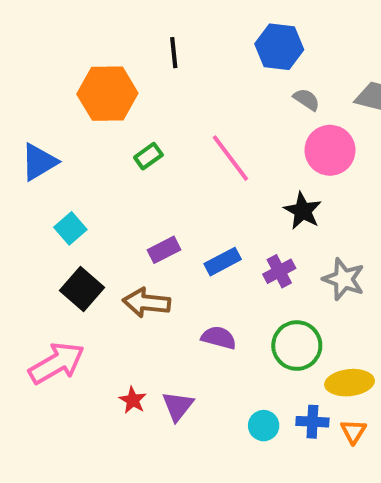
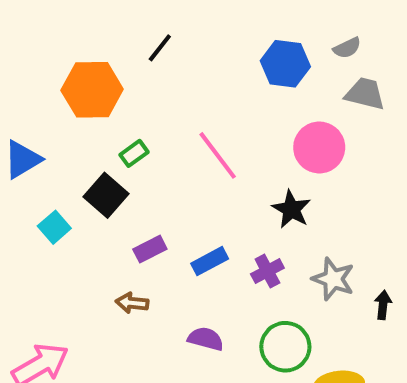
blue hexagon: (279, 47) -> (285, 64), moved
black line: (174, 53) -> (160, 48), turned 44
gray semicircle: (307, 99) -> (347, 48), moved, turned 120
black square: (82, 289) -> (106, 195), moved
brown arrow: (146, 303) -> (132, 303), size x0.7

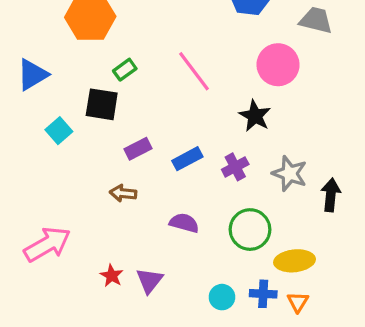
black square: (106, 195) -> (102, 104), turned -32
black arrow: (383, 305) -> (331, 195), size x1.4

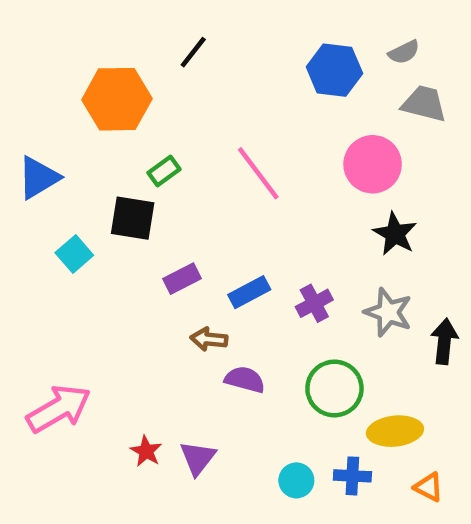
black star: (255, 116) -> (395, 234), moved
brown arrow: (123, 193) -> (209, 339), moved
orange triangle: (298, 302) -> (429, 487), moved, turned -35

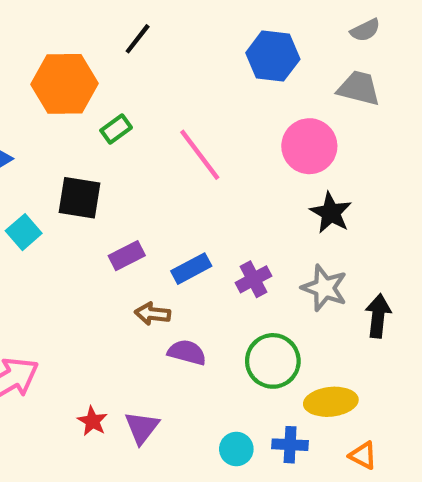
gray semicircle: (404, 52) -> (365, 30), moved
green rectangle: (164, 171) -> (116, 129), moved

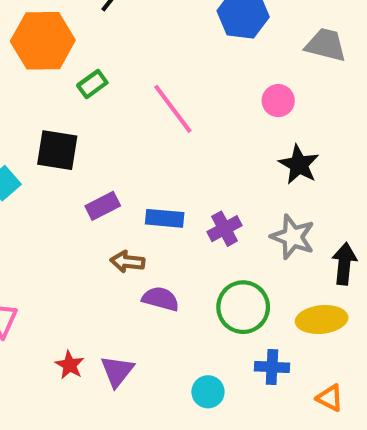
pink circle: (309, 146) -> (278, 101), size x0.6
blue rectangle: (191, 269) -> (165, 218), turned 33
yellow ellipse: (331, 402) -> (322, 320), moved
blue cross: (290, 445) -> (272, 367), moved

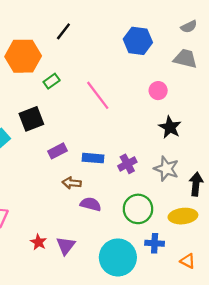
black square: (57, 150) -> (31, 119), turned -30
cyan circle: (208, 392) -> (118, 257), size x2.0

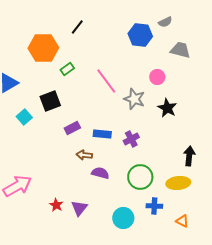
gray semicircle: (189, 27) -> (165, 22), moved
gray star: (166, 169) -> (134, 99), moved
cyan circle: (118, 257) -> (123, 218), size x0.7

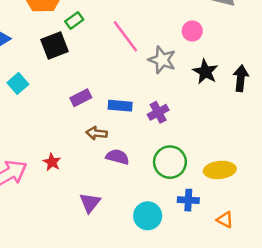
black square: (50, 101) -> (55, 45), moved
black arrow: (189, 156) -> (241, 78), moved
red star: (56, 205) -> (52, 162), moved

